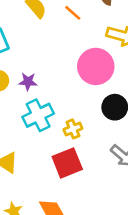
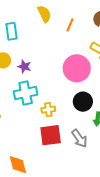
orange line: (73, 13) -> (70, 25), turned 56
red square: (67, 163) -> (51, 135), moved

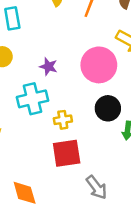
purple star: (24, 67) -> (48, 66), moved
gray arrow: (79, 138) -> (97, 187), moved

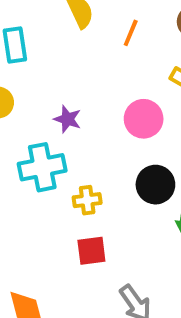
pink circle: (99, 65) -> (144, 119), size x0.7
red square: (67, 153) -> (91, 251), size x0.7

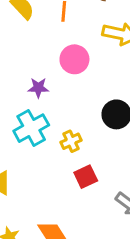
pink circle: (144, 119) -> (74, 59), moved

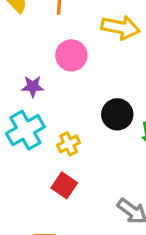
red square: (86, 177) -> (64, 185), moved, turned -30

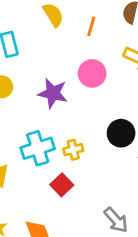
purple star: (33, 86) -> (53, 93), size x1.5
cyan cross: (25, 130) -> (38, 148), moved

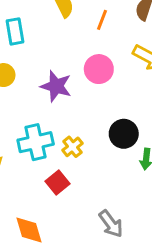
yellow cross: (73, 150) -> (72, 147), turned -30

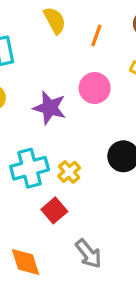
gray arrow: (111, 224) -> (89, 254), moved

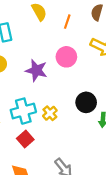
red square: (54, 210) -> (25, 139), moved

